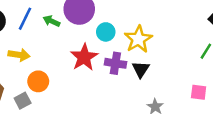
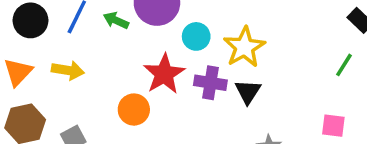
orange circle: (38, 81) -> (134, 110), moved

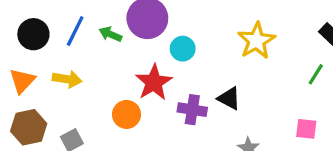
yellow star: (244, 47) -> (256, 41), moved
purple cross: (210, 83) -> (192, 110), moved
black triangle: (248, 92) -> (229, 98), turned -35

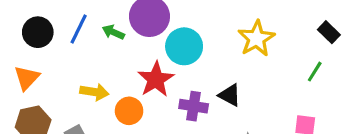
cyan circle: (183, 49) -> (184, 46), size x1.5
yellow arrow: (67, 79) -> (94, 92), moved

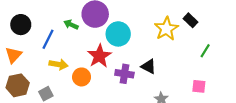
blue line: (79, 29) -> (48, 39), moved
black rectangle: (329, 32) -> (190, 20), moved

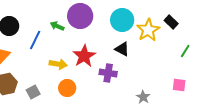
cyan circle: (118, 34) -> (122, 20), moved
yellow arrow: (58, 64) -> (58, 64), moved
black triangle: (149, 66) -> (122, 49), moved
orange circle: (82, 77) -> (67, 88), moved

